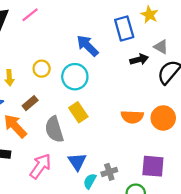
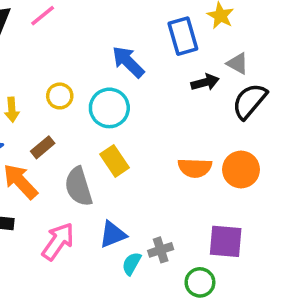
blue triangle: (77, 162) -> (113, 234), turned 42

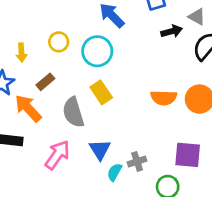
blue triangle: (113, 234) -> (100, 150), turned -40

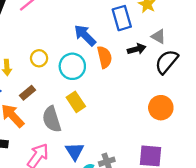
orange semicircle: (164, 98) -> (105, 57), moved, turned -105

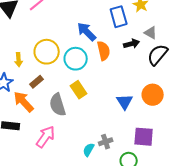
yellow circle: (39, 58) -> (47, 52), size x1.6
blue triangle: (75, 151) -> (125, 102), moved

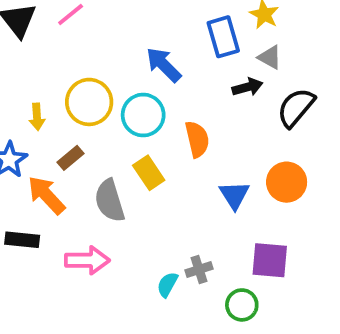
gray triangle: (151, 33) -> (270, 57), moved
orange semicircle: (104, 51) -> (197, 139), moved
pink arrow: (46, 137) -> (87, 260), turned 55

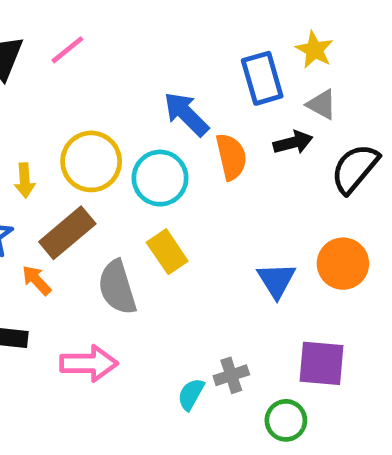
orange semicircle: (197, 139) -> (231, 157), moved
brown rectangle: (71, 158) -> (67, 233), size x1.6
orange arrow: (46, 195) -> (36, 280), size x0.6

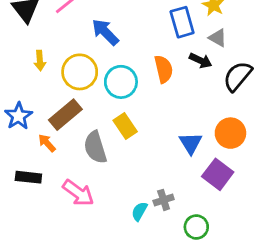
blue arrow: (186, 114) -> (105, 32), moved
black arrow: (293, 142) -> (201, 61), turned 40
yellow arrow: (25, 180) -> (40, 61), moved
pink arrow: (89, 363) -> (78, 193), turned 36
purple square: (322, 363) -> (218, 174), moved, turned 32

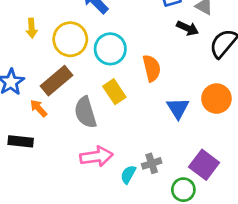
orange semicircle: (164, 69) -> (152, 68), moved
purple square: (218, 174) -> (204, 165), moved
pink arrow: (78, 193) -> (96, 157), moved, turned -44

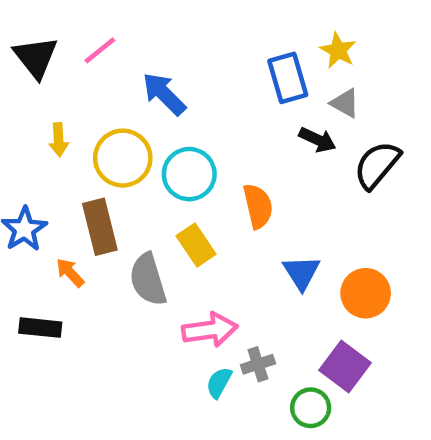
brown rectangle: (56, 81) -> (100, 227), turned -64
orange circle: (216, 99) -> (366, 293), moved
pink arrow: (96, 157) -> (210, 330), moved

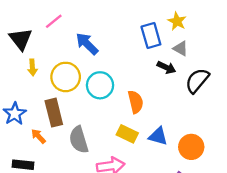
black triangle: (36, 57) -> (21, 39), moved
yellow rectangle: (196, 245) -> (127, 134), moved, turned -30
blue triangle: (301, 273) -> (158, 136), turned -42

